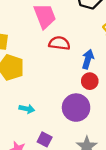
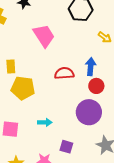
red semicircle: (59, 43) -> (64, 73), moved

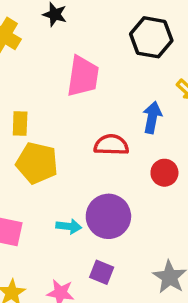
pink trapezoid: (44, 36) -> (83, 76), turned 35
blue arrow: (91, 67) -> (152, 117), moved
purple circle: (89, 112) -> (108, 216), moved

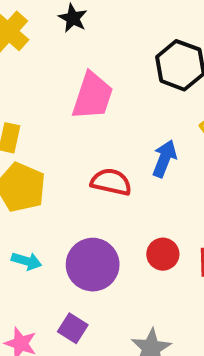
red circle: (164, 173) -> (163, 254), moved
cyan arrow: (69, 226) -> (27, 261), moved

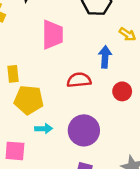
red circle: (163, 254) -> (122, 91), moved
cyan arrow: (27, 261) -> (44, 129), moved

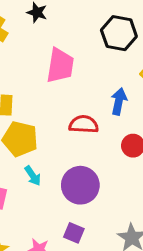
cyan arrow: (44, 129) -> (33, 176), turned 49

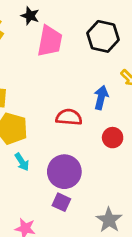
pink trapezoid: (60, 65) -> (50, 41), moved
purple square: (74, 233) -> (61, 202), moved

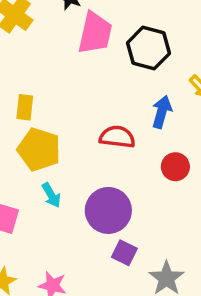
black hexagon: (103, 36) -> (148, 48), moved
purple square: (61, 202) -> (124, 253), moved

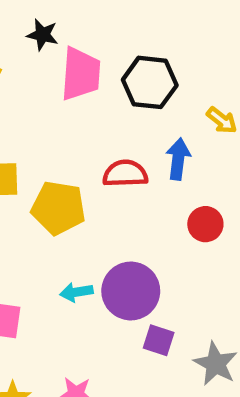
red semicircle: (117, 137) -> (125, 174), moved
yellow pentagon: (39, 149) -> (58, 208), moved
cyan arrow: (51, 195) -> (76, 292), moved, turned 120

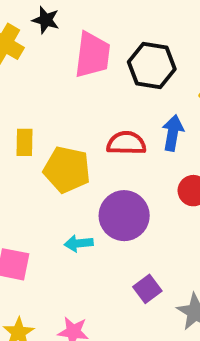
black star: (43, 35) -> (46, 20), moved
purple circle: (131, 291) -> (124, 216), moved
purple square: (159, 340) -> (147, 289), turned 32

